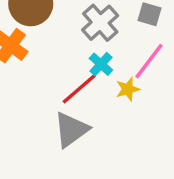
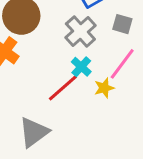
gray triangle: (71, 130) -> (34, 132), moved

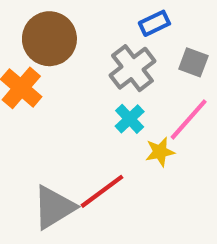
red line: (63, 88) -> (102, 191), moved

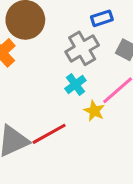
yellow star: (160, 152) -> (94, 111), turned 30

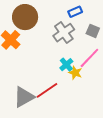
cyan cross: (75, 84) -> (66, 65), moved

